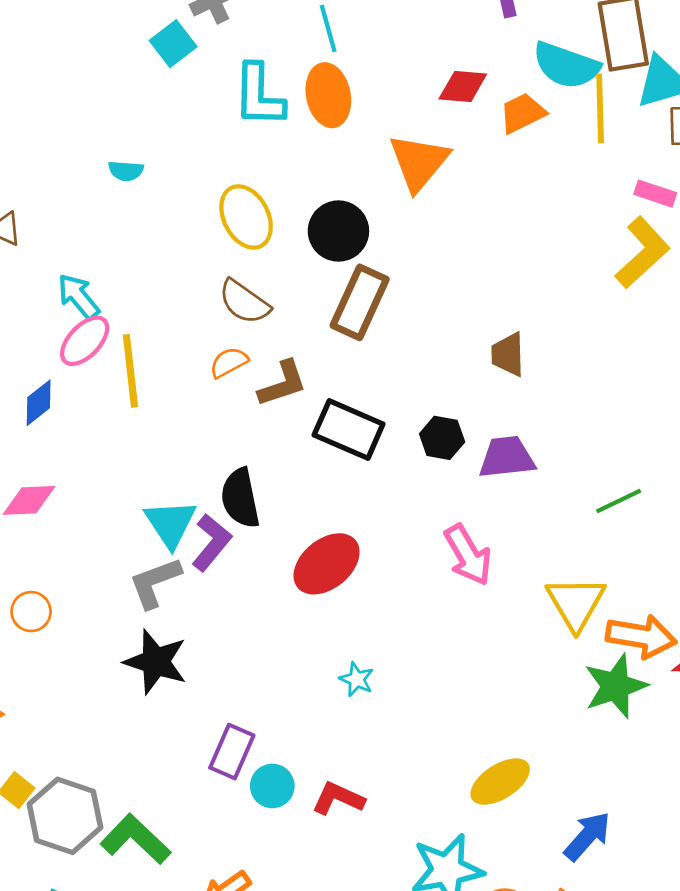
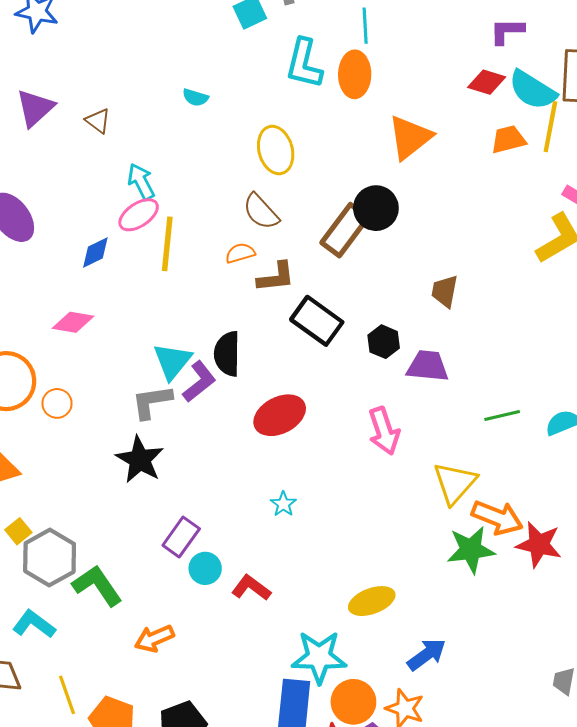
red diamond: (463, 87) -> (487, 82), moved
orange trapezoid: (522, 113) -> (508, 139), moved
black circle: (338, 231) -> (376, 208), moved

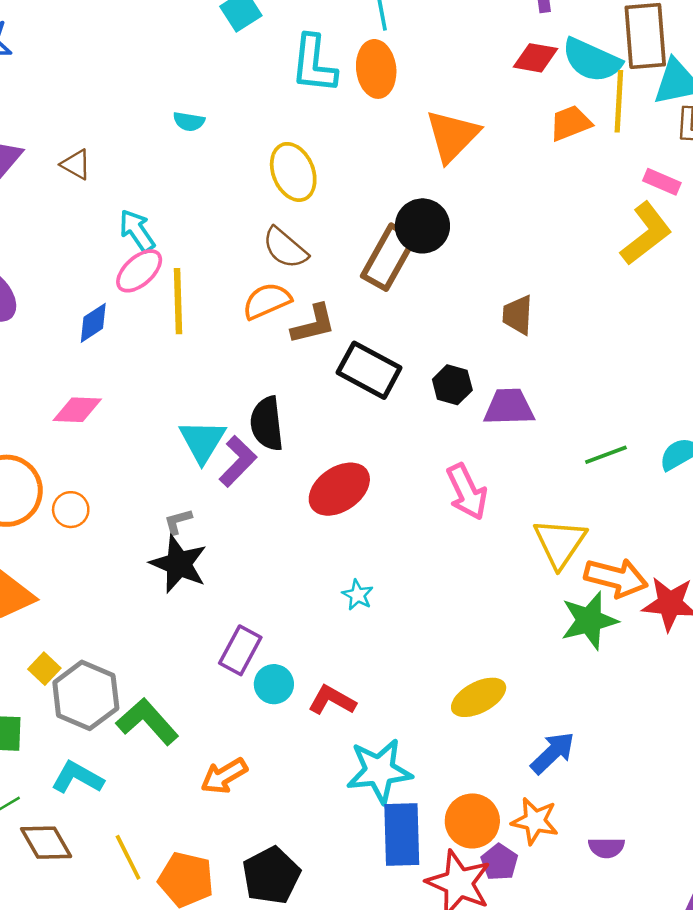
orange semicircle: (240, 253) -> (267, 301), size x1.4
gray L-shape: (152, 402) -> (178, 521), moved, size x0.6
cyan star: (319, 657) -> (379, 771), moved

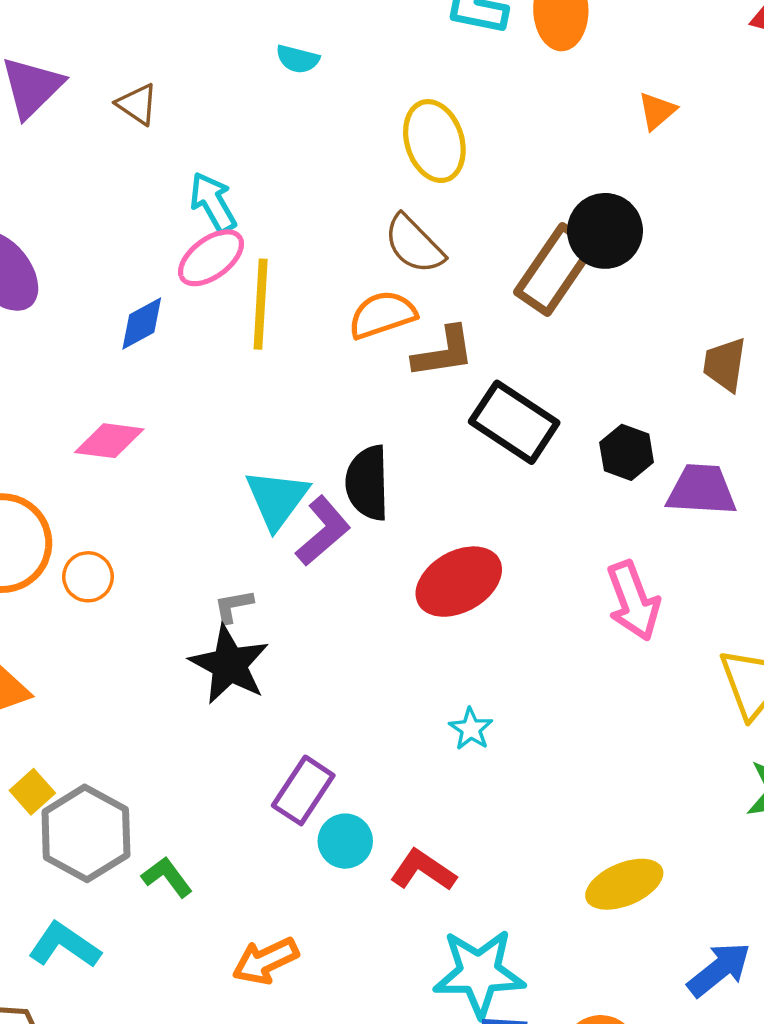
orange triangle: (452, 136) -> (657, 111), size x0.5
green L-shape: (147, 722) -> (167, 877), size x0.6

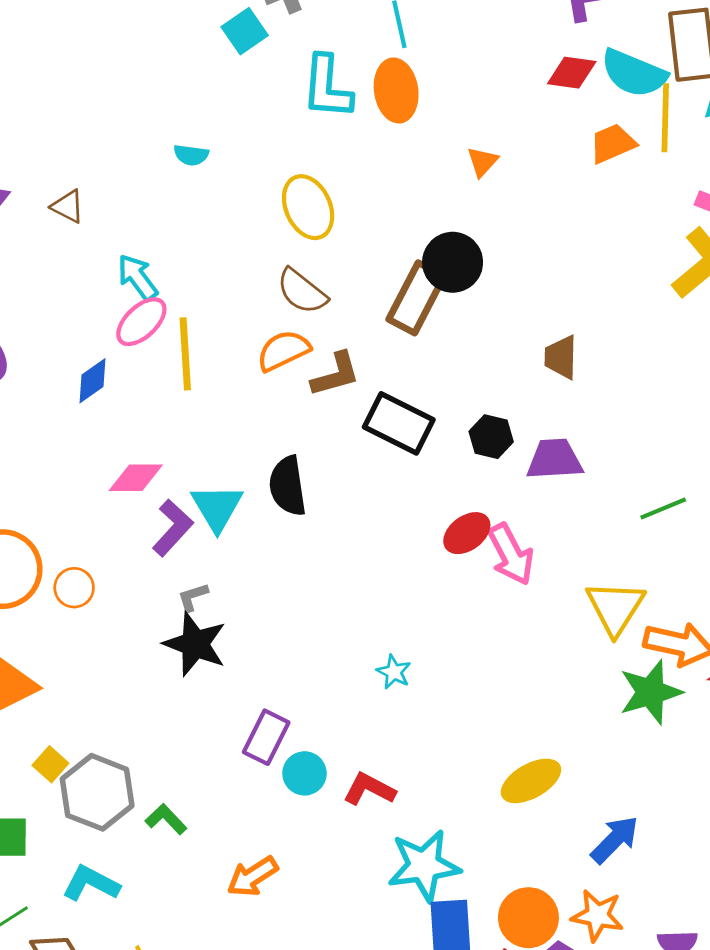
pink diamond: (109, 441) -> (136, 478), moved
purple L-shape: (323, 531) -> (173, 528), moved
red ellipse: (459, 582) -> (467, 533), moved, size x0.7

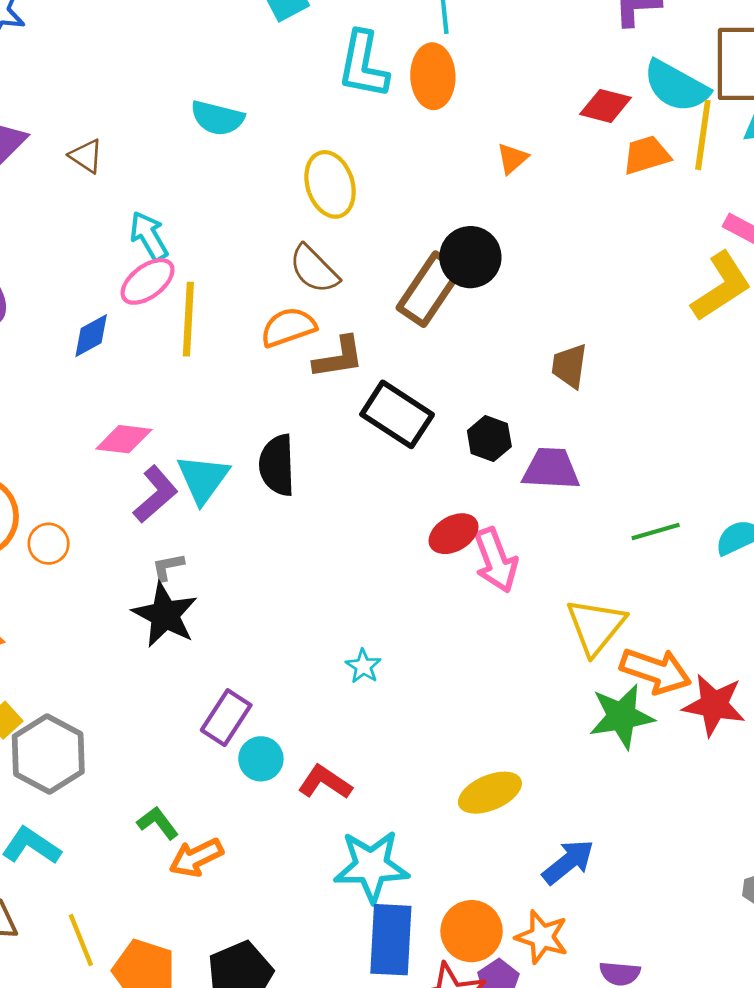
red diamond: (572, 73) -> (606, 106), moved
cyan semicircle: (191, 155) -> (217, 118), size x1.5
green L-shape: (166, 819) -> (158, 823), moved

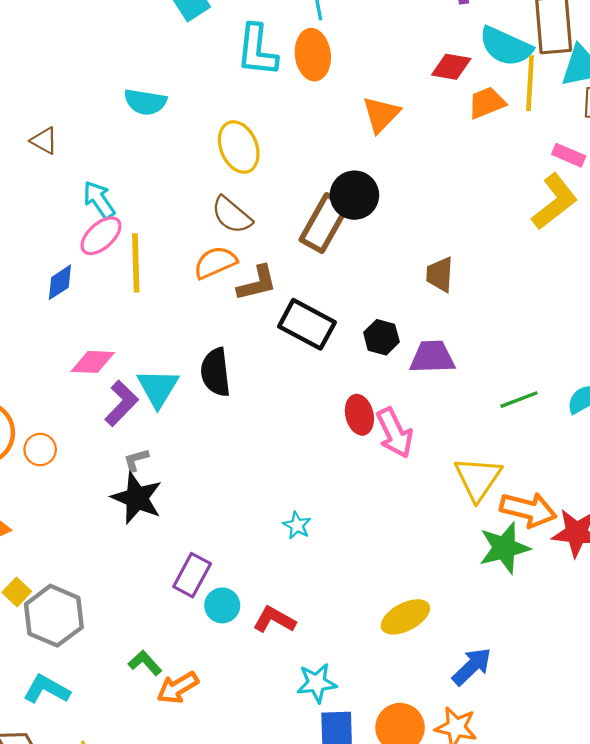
orange triangle: (512, 158) -> (381, 114), size x1.5
red ellipse: (453, 534) -> (359, 415), turned -69
cyan star: (371, 866) -> (317, 683), size x0.7

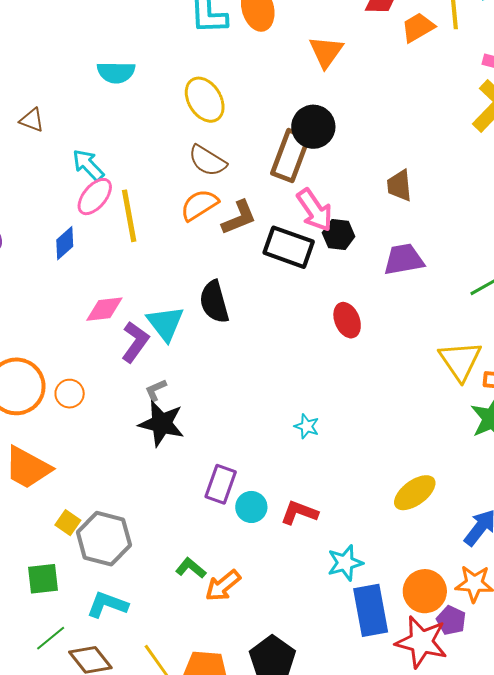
black hexagon: (381, 337) -> (339, 235), moved
pink arrow: (395, 433) -> (315, 210), moved

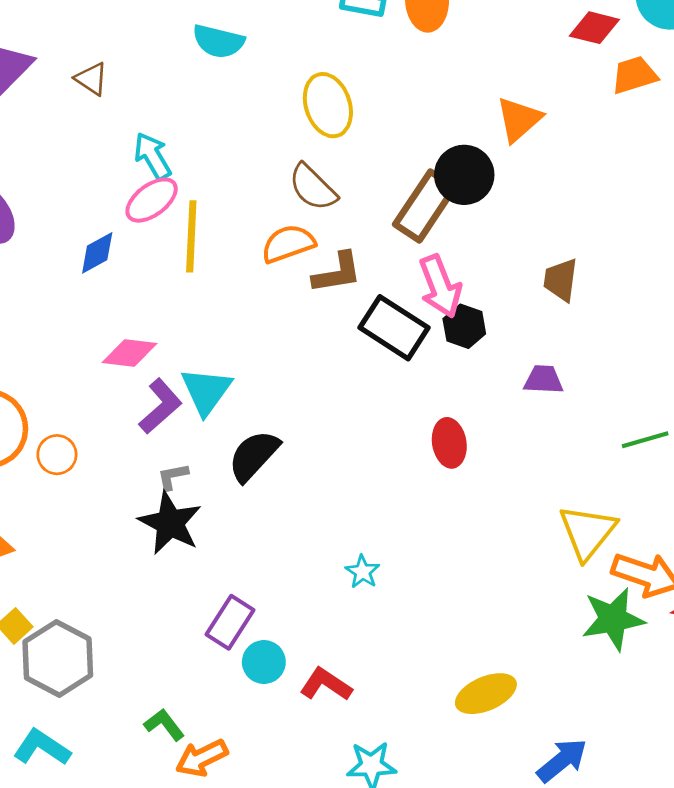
orange triangle: (326, 52) -> (519, 119), moved
purple trapezoid: (404, 259) -> (543, 380), size x0.7
black semicircle: (214, 302) -> (254, 456), moved, turned 45

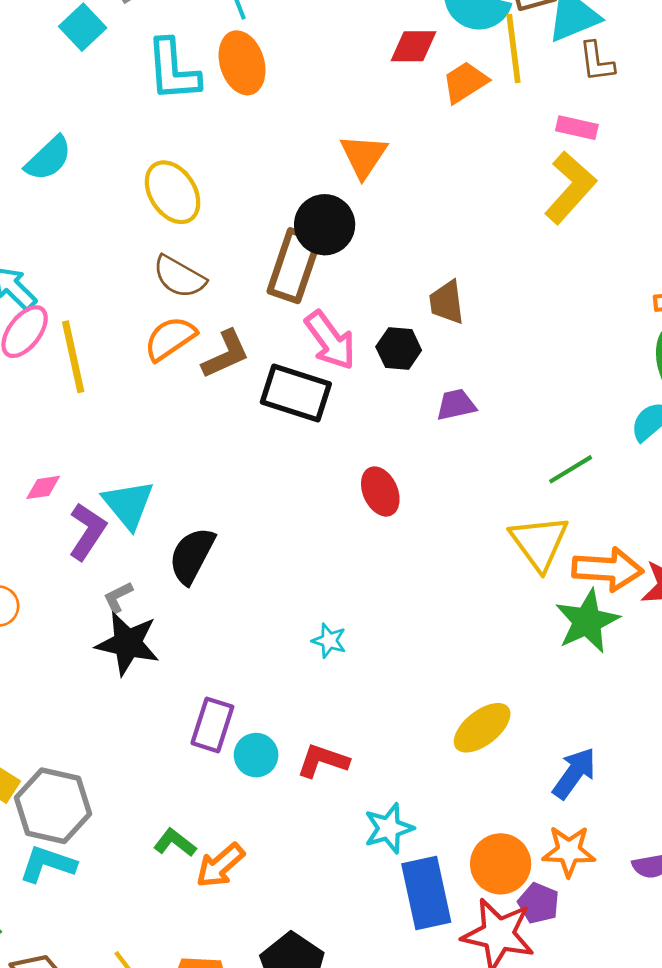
cyan semicircle: (218, 41) -> (48, 158), turned -42
black hexagon: (464, 326) -> (399, 349), moved
pink diamond: (129, 353) -> (43, 487), size x0.7
green line: (645, 440) -> (571, 469), moved
cyan L-shape: (42, 747) -> (48, 864), moved

